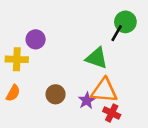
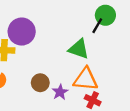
purple circle: (36, 39) -> (22, 32), size x1.5
purple star: (87, 101) -> (60, 92), moved

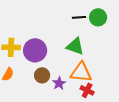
black line: (97, 26) -> (79, 17), moved, turned 56
purple circle: (22, 32) -> (35, 50), moved

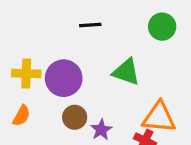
black line: (79, 17) -> (90, 25), moved
orange triangle: (81, 72) -> (159, 117), moved

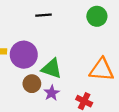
green triangle: (126, 72) -> (52, 69), moved
orange triangle: (159, 117) -> (102, 70), moved

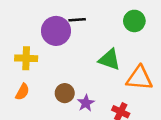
purple circle: (24, 55) -> (56, 31), moved
green triangle: (52, 69) -> (109, 60), moved

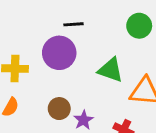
purple circle: (56, 31) -> (59, 53), moved

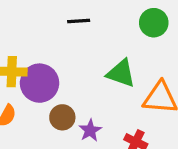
purple circle: (59, 53) -> (40, 83), moved

